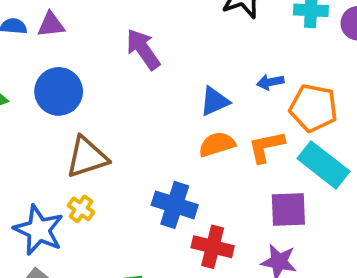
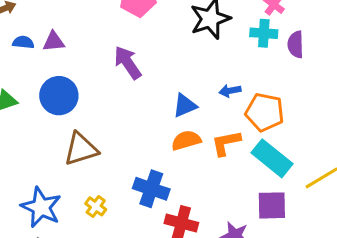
yellow cross: (81, 209) -> (96, 206), moved
purple square: (288, 210) -> (272, 205), moved

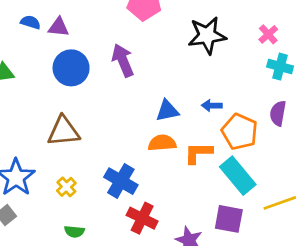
cyan cross: (264, 33) -> (280, 67), moved
purple semicircle: (296, 44) -> (278, 113), moved
blue circle: (59, 96) -> (71, 68), moved

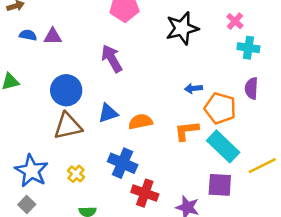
blue circle: (71, 68) -> (66, 90), moved
blue triangle: (167, 111) -> (108, 113), moved
orange semicircle: (162, 143) -> (140, 122), moved

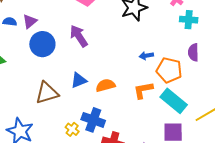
purple triangle: (53, 36) -> (30, 21), turned -35
blue circle: (66, 90) -> (42, 44), moved
yellow cross: (76, 174) -> (72, 129), moved

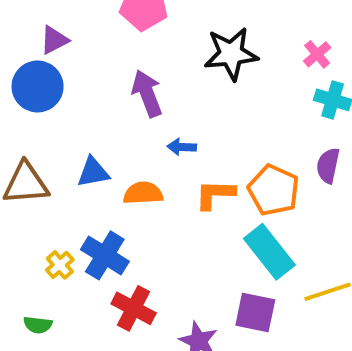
purple triangle: (30, 21) -> (54, 40), moved
purple arrow: (79, 36) -> (147, 93), moved
blue arrow: (146, 56) -> (182, 147), moved
orange L-shape: (143, 90) -> (215, 194), moved

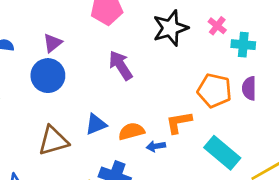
pink cross: (317, 54) -> (217, 26), moved
blue arrow: (182, 147) -> (156, 146), moved
orange pentagon: (274, 190) -> (214, 91), moved

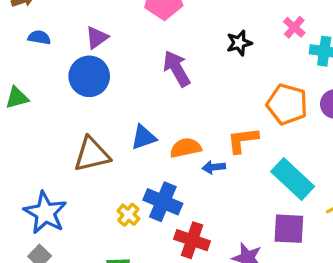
black star: (170, 28) -> (239, 43), moved, size x0.6

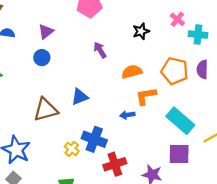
purple arrow: (177, 69) -> (100, 50), size x0.7
blue circle: (89, 76) -> (42, 58), size x0.6
orange semicircle: (186, 148) -> (132, 72), moved
red cross: (192, 240) -> (115, 164), turned -35

